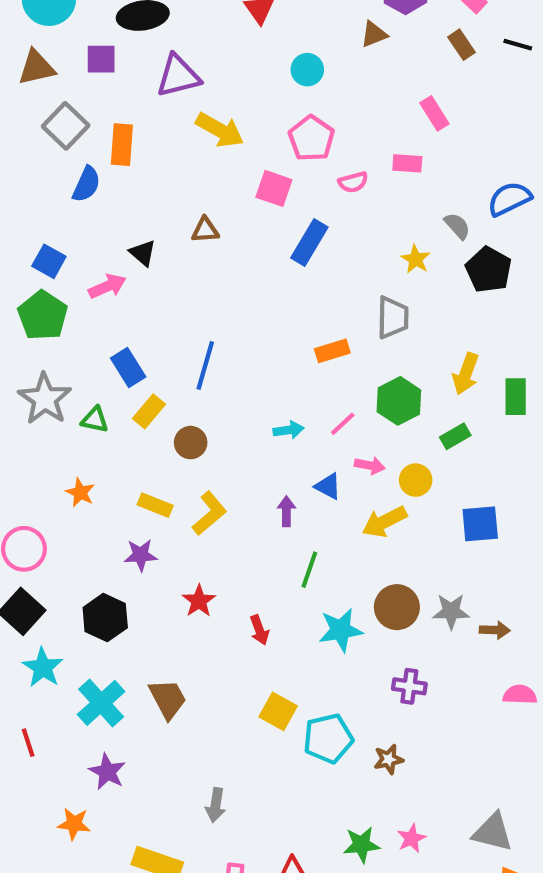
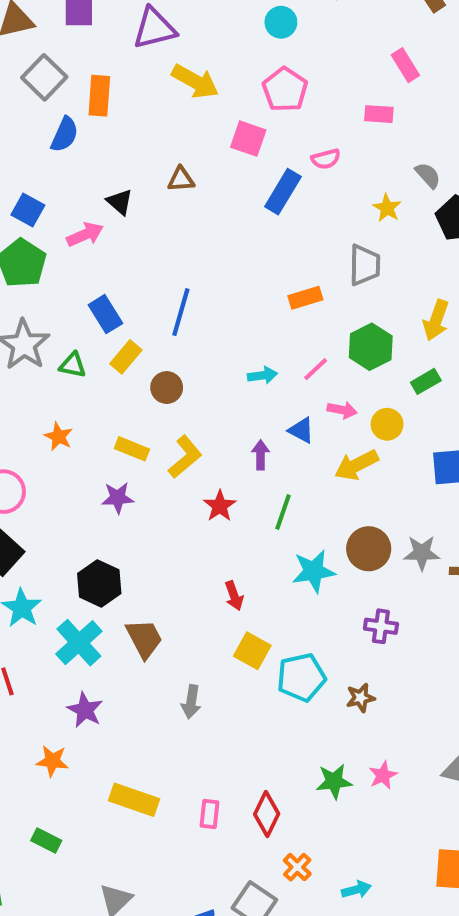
pink semicircle: (353, 182) -> (326, 159), moved
red star: (199, 601) -> (220, 506), moved
black hexagon: (105, 618) -> (99, 583), moved
red arrow: (259, 630) -> (234, 596), moved
gray arrow: (216, 805) -> (191, 702), moved

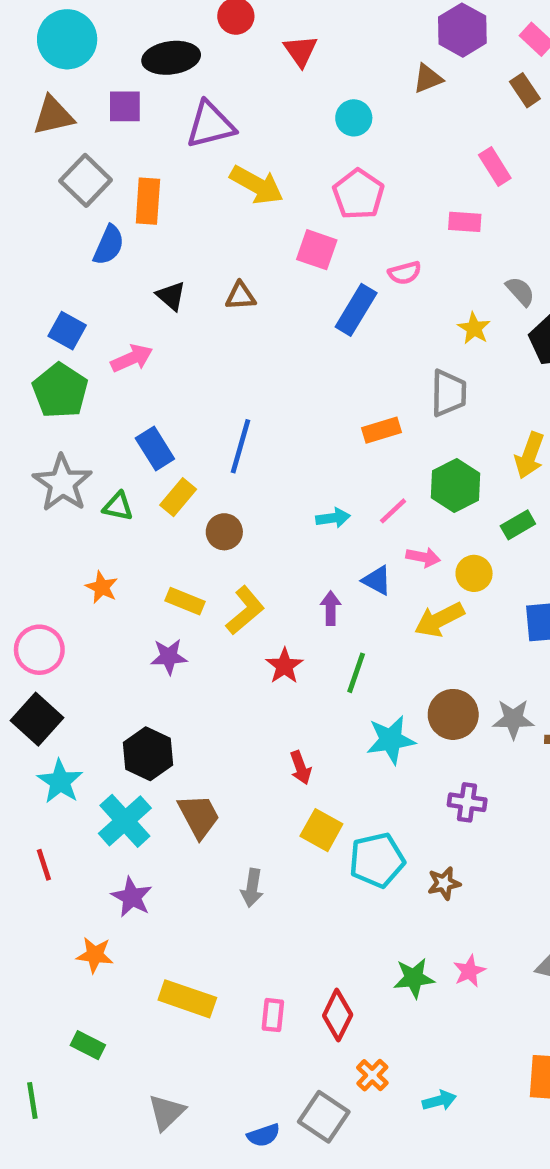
black triangle: (120, 202) -> (171, 296), moved

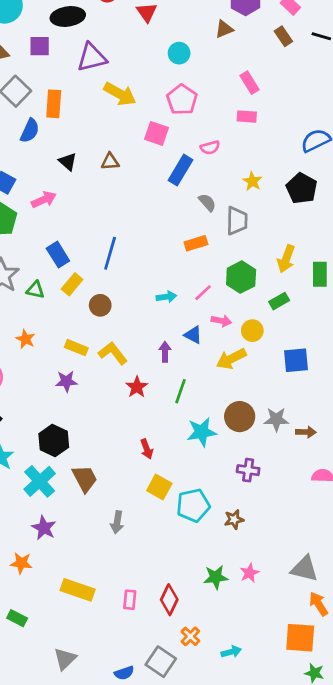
pink rectangle: (495, 166) -> (250, 83), moved
gray semicircle: (520, 291) -> (207, 202), moved
yellow L-shape: (245, 610) -> (113, 353), turned -88

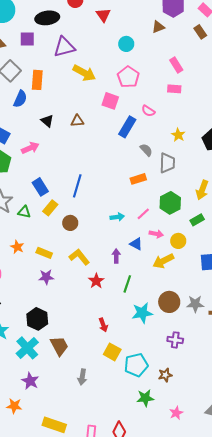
pink semicircle: (210, 148) -> (148, 111), turned 48
yellow rectangle: (76, 348) -> (44, 253), moved
green star: (216, 577) -> (145, 398), moved

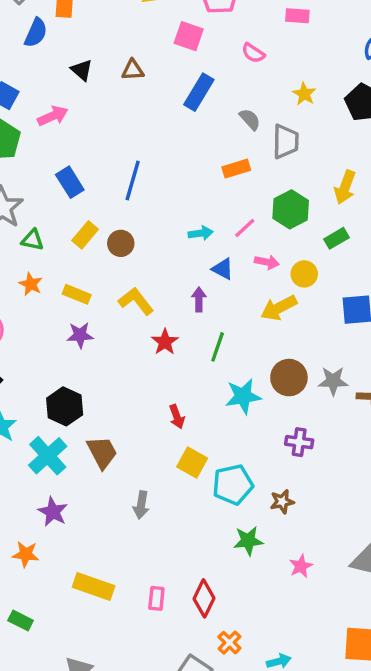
blue rectangle: (127, 127) -> (199, 92), moved
yellow rectangle: (50, 208) -> (85, 235), moved
green triangle: (24, 212) -> (32, 240), moved
blue triangle: (136, 244) -> (223, 269), moved

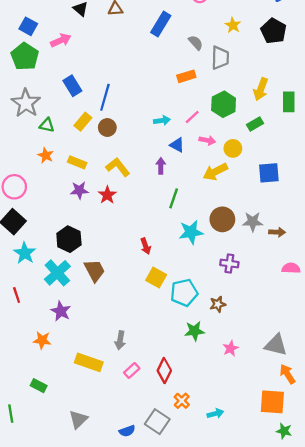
blue line: (133, 181) -> (105, 97), moved
red star: (165, 342) -> (107, 195), moved
gray arrow: (141, 505) -> (120, 340), moved
pink rectangle: (156, 598) -> (132, 371), turned 42

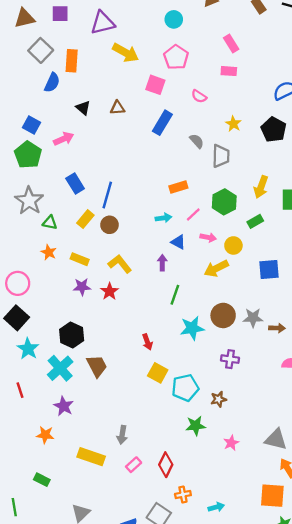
orange rectangle: (186, 76) -> (178, 187), moved
orange cross: (182, 401) -> (183, 495), turned 35

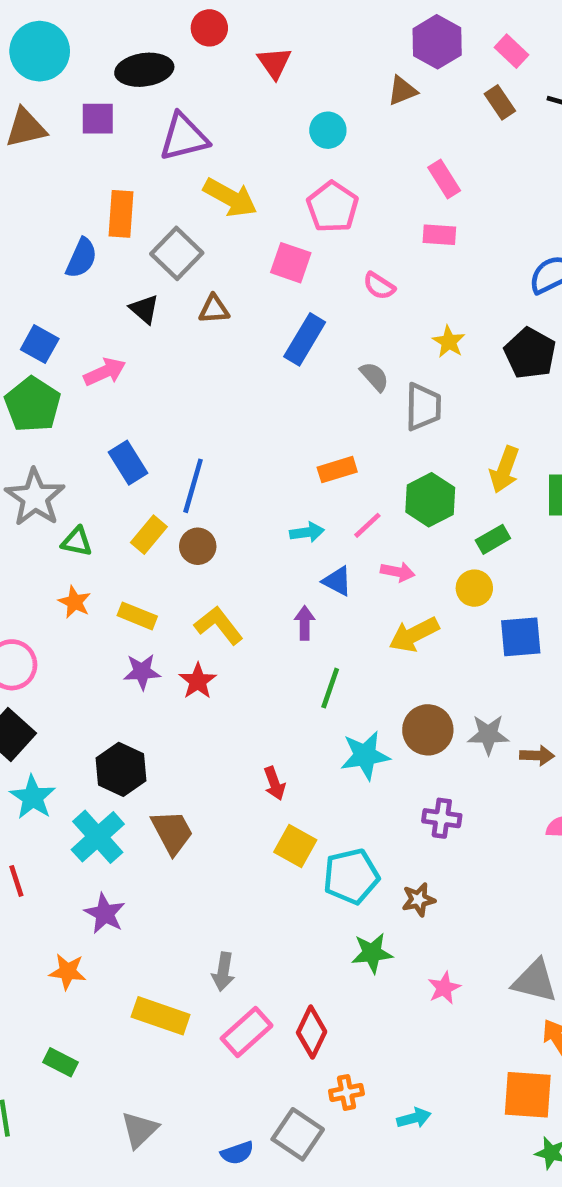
gray square: (41, 50) -> (177, 253), moved
yellow circle: (233, 245) -> (474, 588), moved
pink rectangle: (134, 465) -> (247, 1032), size x1.5

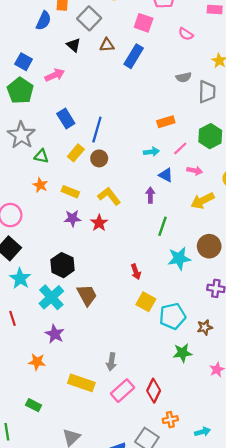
blue rectangle: (305, 339) -> (134, 56), moved
gray semicircle: (374, 377) -> (184, 77), turned 120

